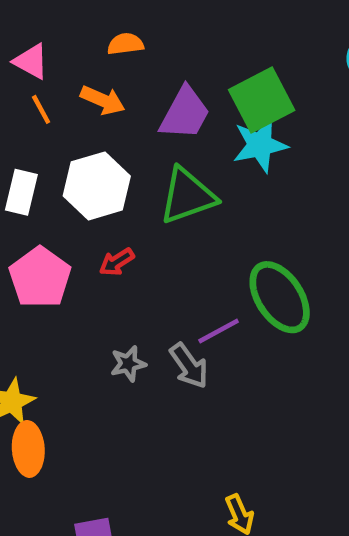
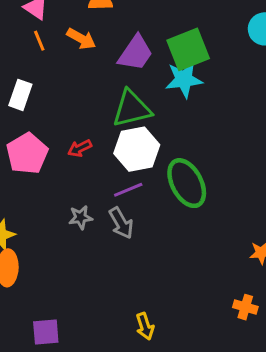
white hexagon: (97, 186) -> (137, 149), moved
purple line: (219, 331) -> (128, 190), moved

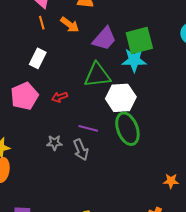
white rectangle: (20, 95) -> (38, 58), moved
white hexagon: (137, 149) -> (121, 98), moved
purple line: (128, 190) -> (88, 128), turned 30

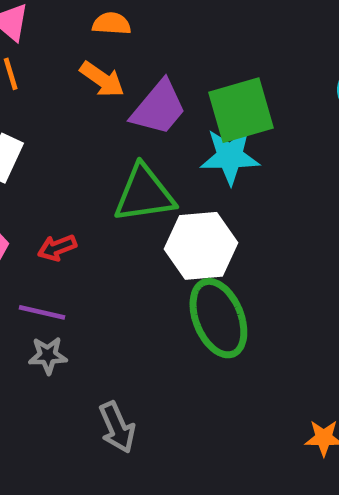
orange arrow: (70, 25) -> (102, 79), moved
purple line: (88, 128) -> (42, 312), moved
gray arrow: (81, 150) -> (117, 427), moved

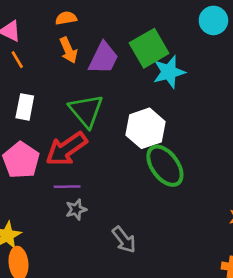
orange arrow: (102, 79) -> (68, 50), turned 45
cyan star: (230, 156) -> (169, 72), moved
green triangle: (144, 194) -> (86, 111), moved, turned -48
red arrow: (57, 248) -> (66, 149), size x2.0

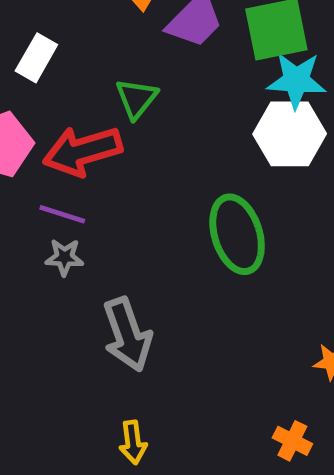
green triangle: (86, 111) -> (136, 98), size x0.7
white hexagon: (146, 128) -> (290, 134), moved
gray arrow: (124, 240) -> (127, 335), size x1.4

